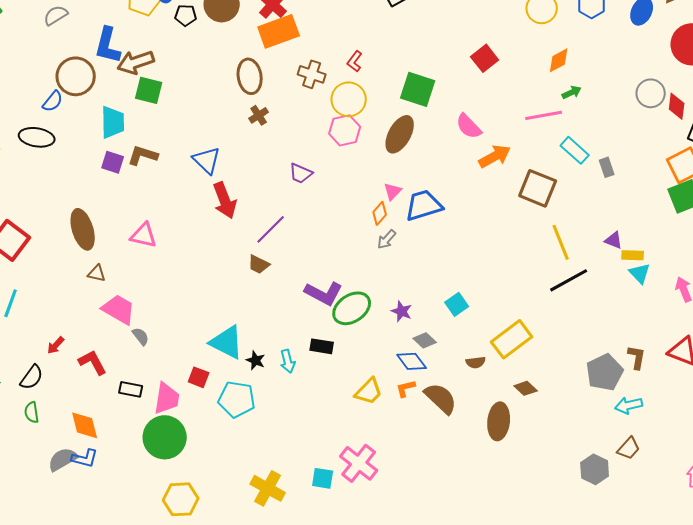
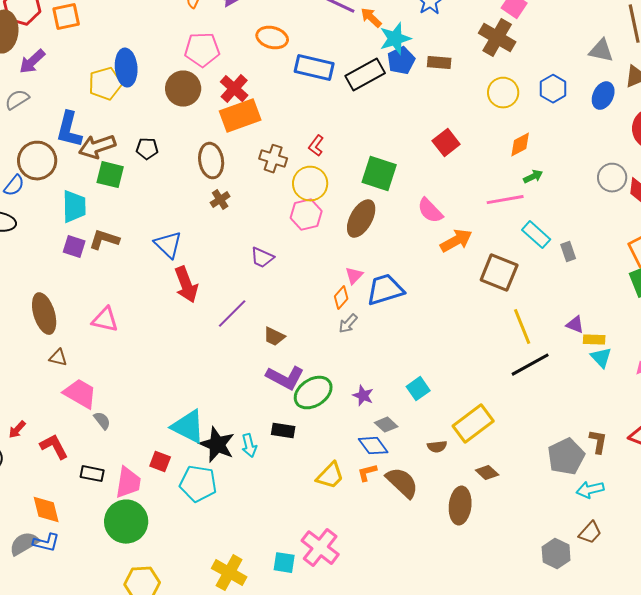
black pentagon: (186, 15) -> (147, 149), moved
brown trapezoid: (259, 264) -> (274, 337), moved
black star: (256, 360) -> (217, 445), size x1.8

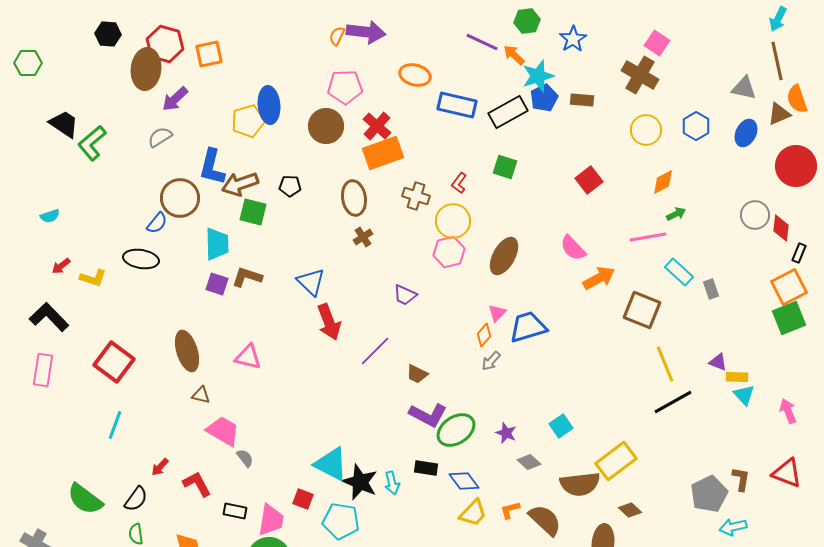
green square: (379, 174) -> (505, 167), moved, size x0.7
blue diamond: (373, 446) -> (464, 481), moved
brown semicircle: (437, 447) -> (580, 484), size x2.0

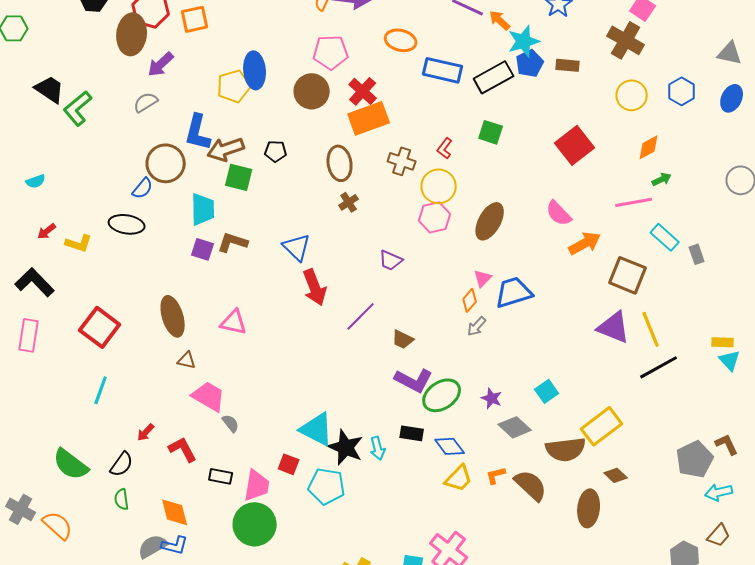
red square: (589, 180) -> (575, 145), size x1.4
purple triangle: (718, 362) -> (614, 327), moved, size x1.8
gray diamond: (529, 462) -> (515, 427), size x1.4
brown L-shape: (741, 479) -> (727, 444), turned -35

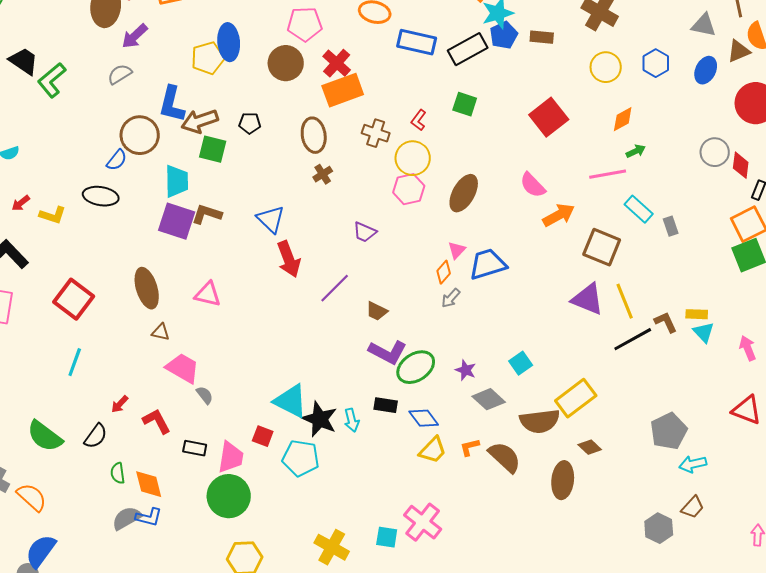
purple square: (203, 249) -> (177, 221), size x1.6
brown L-shape: (727, 444) -> (666, 322), moved
green semicircle: (122, 499) -> (118, 473), moved

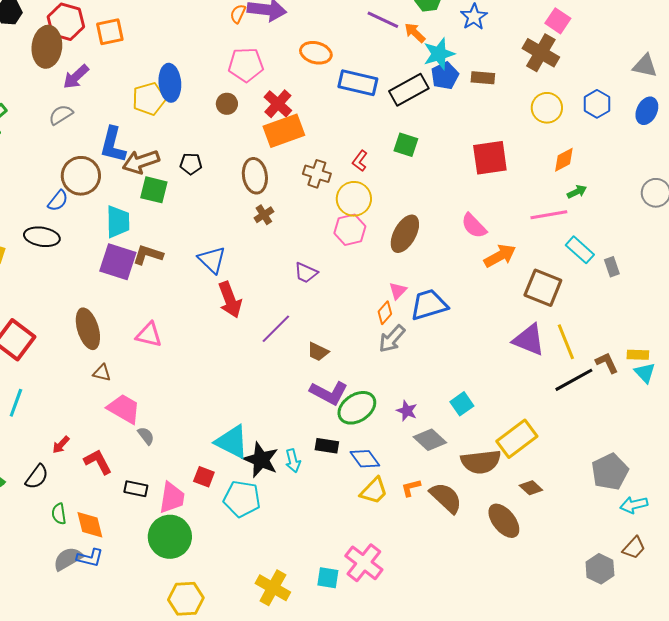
brown circle: (286, 63) -> (227, 104), size x0.6
red square: (549, 117) -> (490, 158), turned 30
gray arrow: (451, 298) -> (392, 339), size x1.4
brown ellipse: (563, 480) -> (504, 521), turned -45

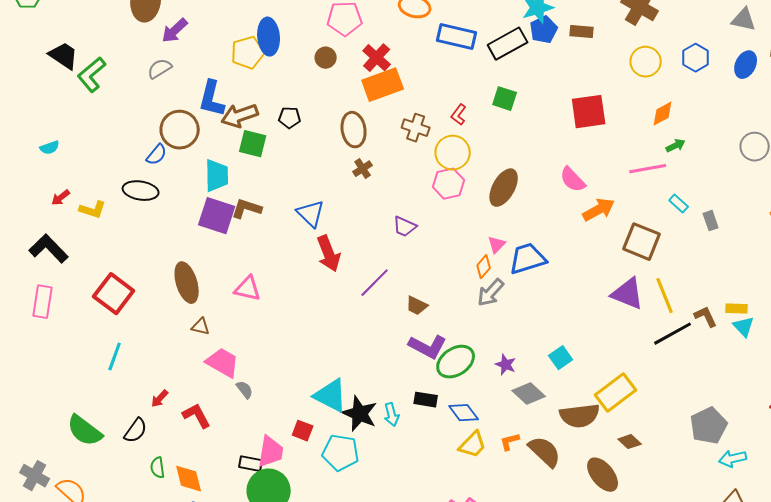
cyan rectangle: (580, 250) -> (679, 204), size x0.7
black rectangle: (136, 489) -> (251, 464), moved

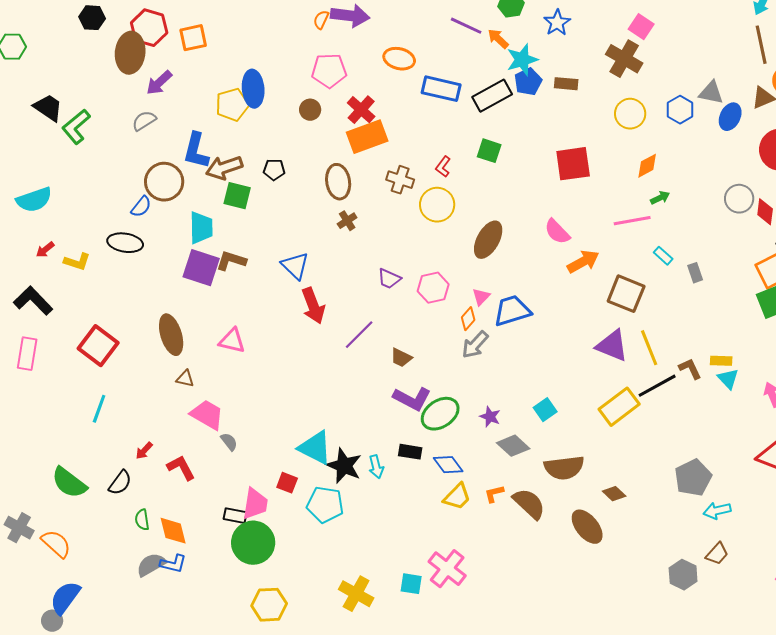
gray triangle: (744, 20) -> (711, 93), moved
cyan semicircle: (50, 148) -> (34, 200), size x1.8
pink hexagon: (449, 184) -> (433, 288), moved
yellow rectangle: (616, 393) -> (619, 407), moved

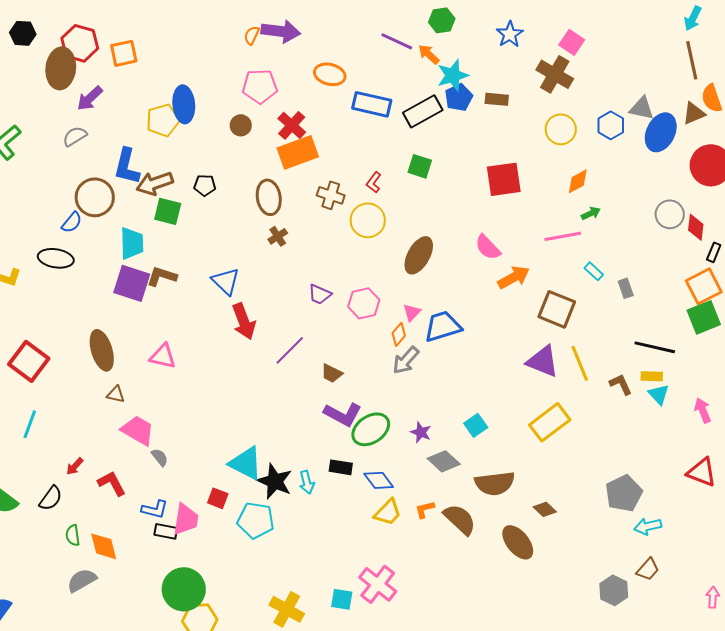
blue star: (557, 23) -> (510, 34), moved
blue ellipse: (730, 117) -> (661, 132), size x1.4
black line: (657, 386) -> (655, 347), moved, turned 42
green circle: (253, 543) -> (184, 589), moved
blue L-shape: (173, 564) -> (155, 509), moved

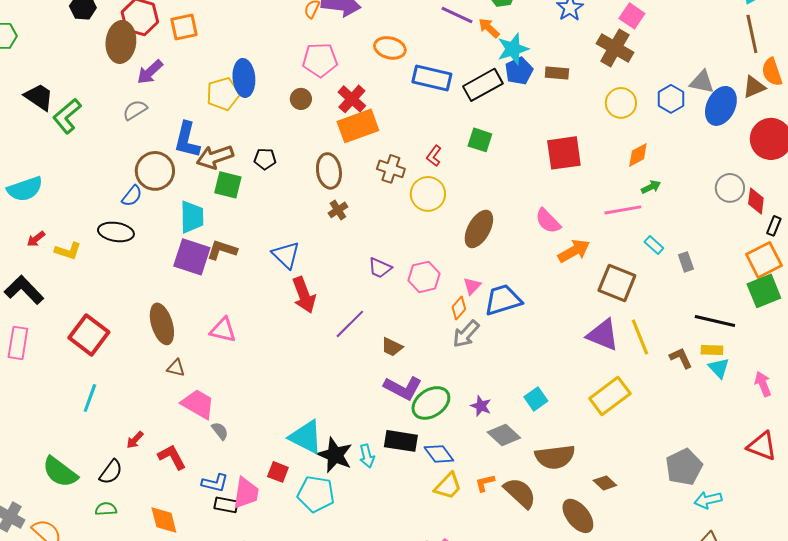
black rectangle: (341, 467) -> (401, 441), size x1.4
green semicircle: (73, 535) -> (106, 509), moved, turned 95

